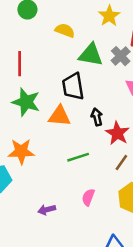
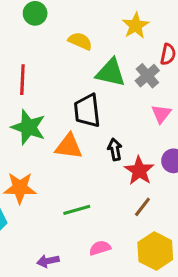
green line: (78, 157) -> (77, 210), moved
pink semicircle: (88, 197) -> (100, 248), turned 49

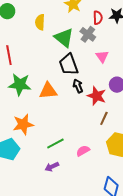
yellow semicircle: (80, 41) -> (40, 22), turned -98
green triangle: (111, 73) -> (64, 38), turned 40
black trapezoid: (87, 111) -> (69, 65), moved
green line: (77, 210) -> (55, 143), moved

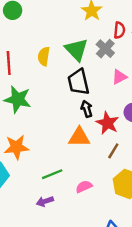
yellow semicircle: (40, 22) -> (44, 56), moved
pink triangle: (102, 56) -> (119, 77), turned 32
orange triangle: (48, 91) -> (79, 137), moved

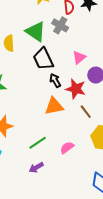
pink triangle: (119, 77) -> (79, 57), moved
brown line: (113, 151) -> (86, 112), turned -56

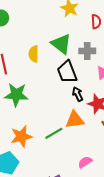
gray cross: (60, 25) -> (87, 51), moved, turned -35
green line: (38, 143) -> (54, 133), moved

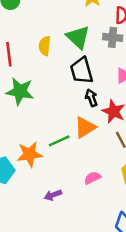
gray cross: (87, 51) -> (113, 37), moved
orange triangle: (75, 120) -> (85, 127), turned -30
orange star: (21, 136) -> (30, 154), moved

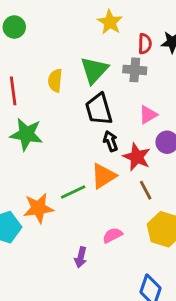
green triangle: (78, 37) -> (94, 70), turned 30
purple arrow: (53, 195) -> (81, 257), moved, turned -56

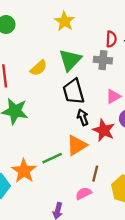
yellow star: (110, 22) -> (65, 21), moved
yellow semicircle: (55, 80) -> (39, 68), turned -138
brown line: (146, 190) -> (95, 174), moved, turned 42
orange star: (38, 208) -> (24, 171), turned -30

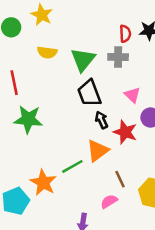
yellow star: (65, 21) -> (42, 15), moved
yellow semicircle: (39, 68) -> (47, 52), moved, turned 54
pink triangle: (113, 96) -> (132, 95), turned -42
brown line: (95, 174) -> (120, 179), turned -35

